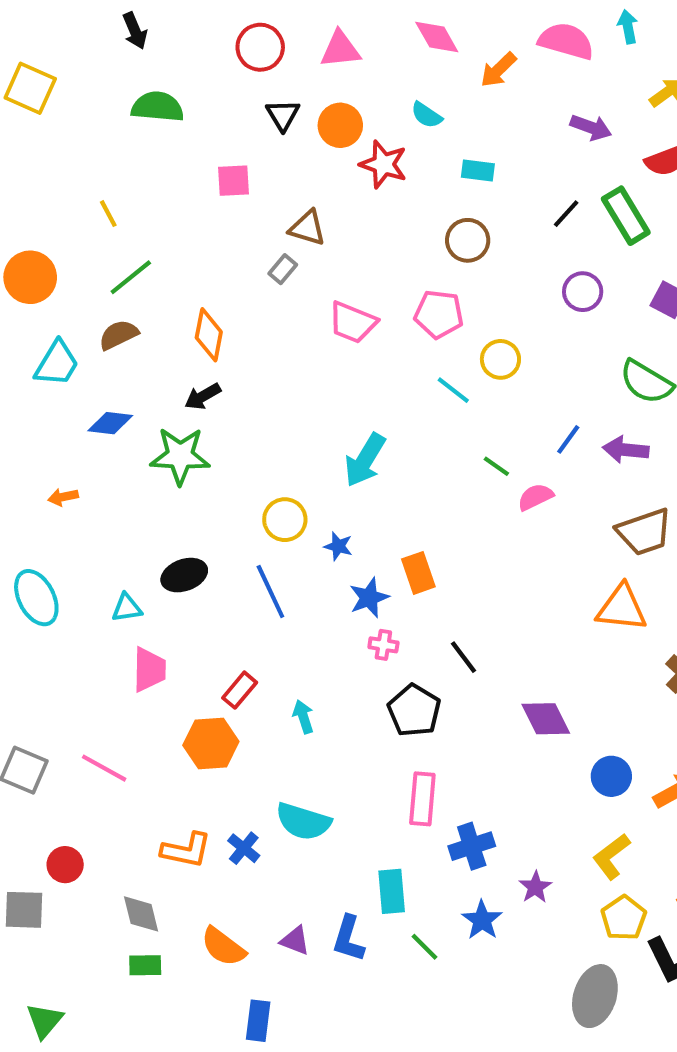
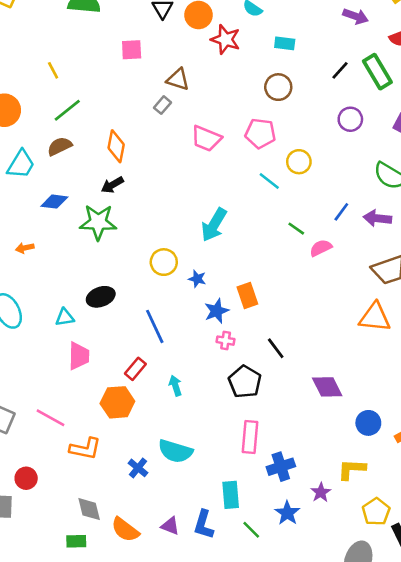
blue line: (270, 591) -> (155, 326), moved
orange L-shape: (186, 850) -> (85, 449), moved
yellow L-shape: (611, 856) -> (352, 469), moved, turned 40
gray diamond: (141, 914) -> (89, 509), moved

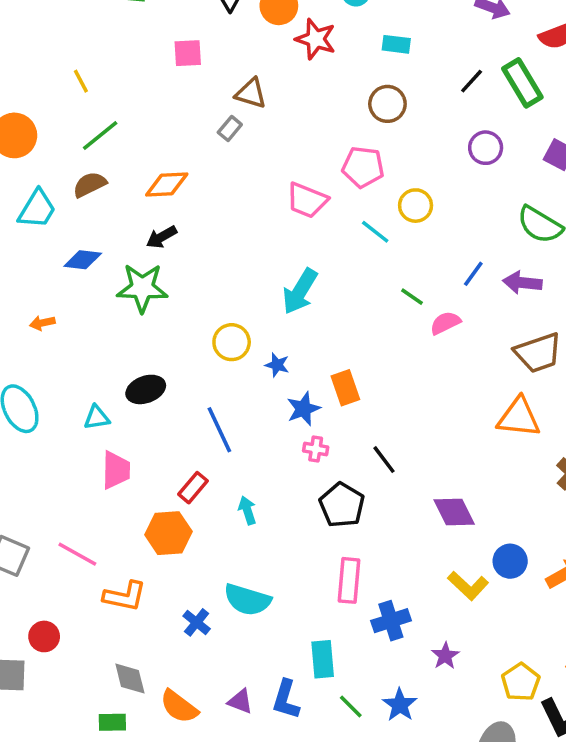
pink trapezoid: (206, 139) -> (307, 200), moved
orange diamond: (116, 146) -> (167, 184), turned 76
yellow L-shape: (352, 469) -> (468, 586), moved, turned -140
blue star: (287, 513) -> (400, 705), moved

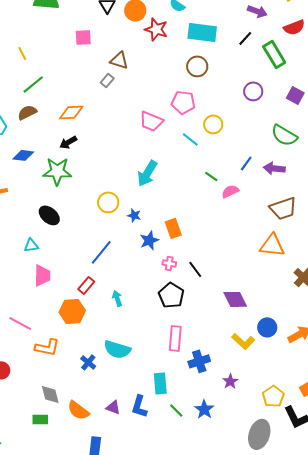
cyan rectangle: (396, 44) -> (202, 32), size x1.8
black line: (472, 81) -> (245, 38), moved
black ellipse: (146, 389) -> (49, 215), moved, turned 60
blue line: (219, 430) -> (101, 252), turned 64
pink cross: (316, 449) -> (169, 263), moved

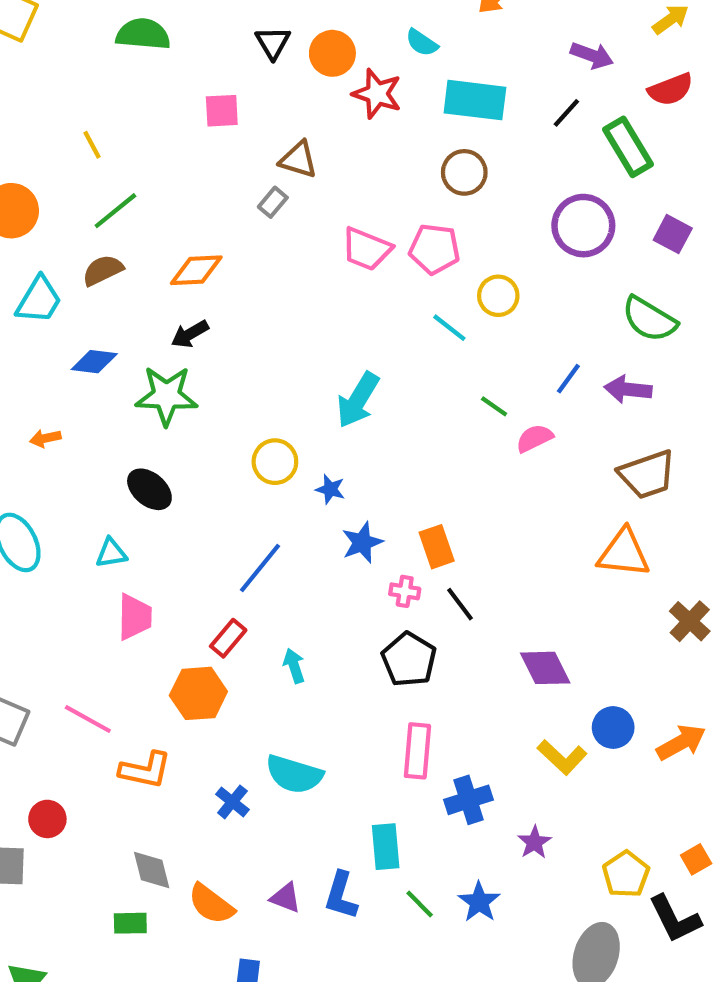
purple circle: (253, 91) -> (583, 226), size x1.5
pink trapezoid: (151, 121) -> (366, 249), moved
orange rectangle: (173, 228) -> (437, 547), moved

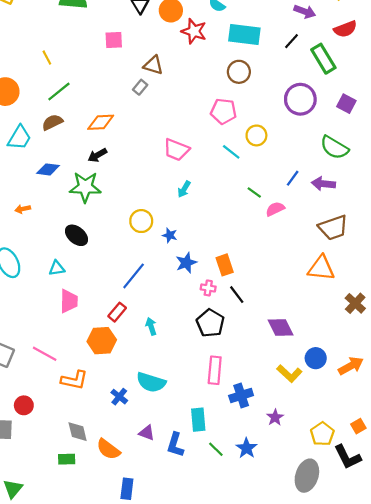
pink trapezoid: (366, 249) -> (176, 150), moved
cyan arrow: (358, 400) -> (184, 189), size x0.6
purple triangle: (286, 898) -> (147, 433), moved

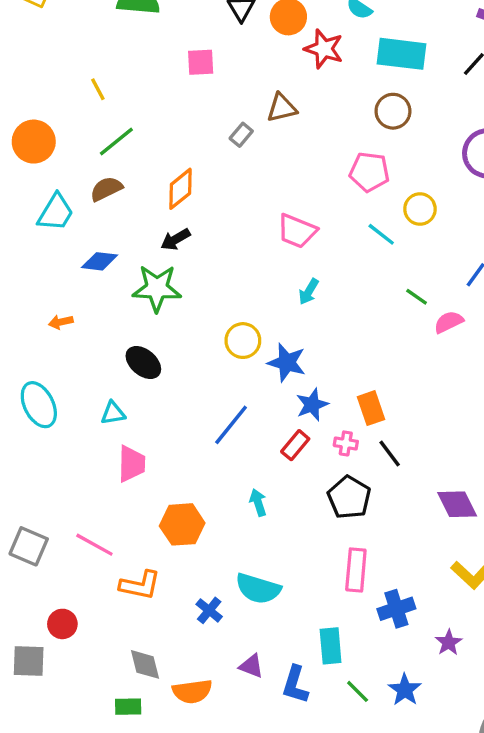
brown triangle: (153, 65) -> (282, 108), moved, turned -30
orange diamond: (101, 122) -> (180, 189), turned -36
blue star: (170, 235) -> (287, 363), size x1.6
red rectangle: (117, 312) -> (295, 445), moved
orange semicircle: (108, 449) -> (192, 691), turned -45

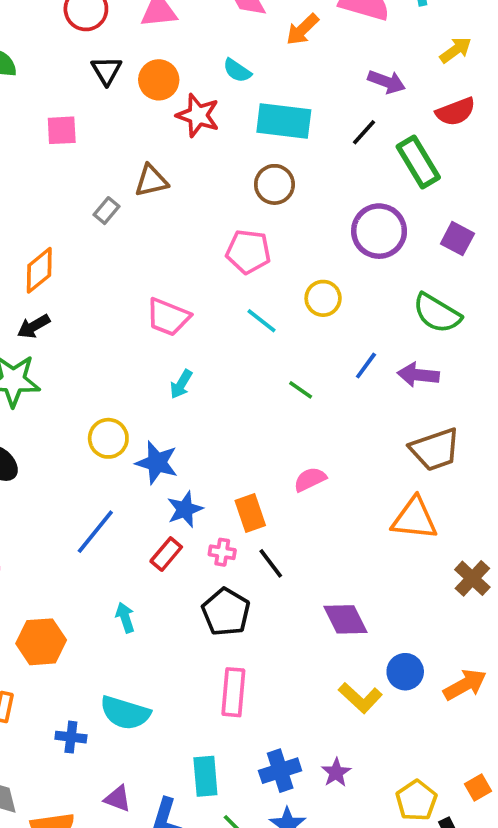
yellow circle: (420, 209) -> (323, 298), moved
pink semicircle: (449, 322) -> (310, 479), moved
blue cross: (396, 609) -> (280, 771), moved
blue cross: (209, 610) -> (71, 737), turned -32

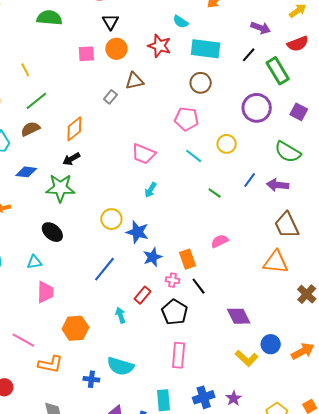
orange circle: (159, 80) -> (116, 49), moved
brown trapezoid: (435, 450) -> (287, 225), turned 84
red rectangle: (166, 554) -> (142, 295), moved

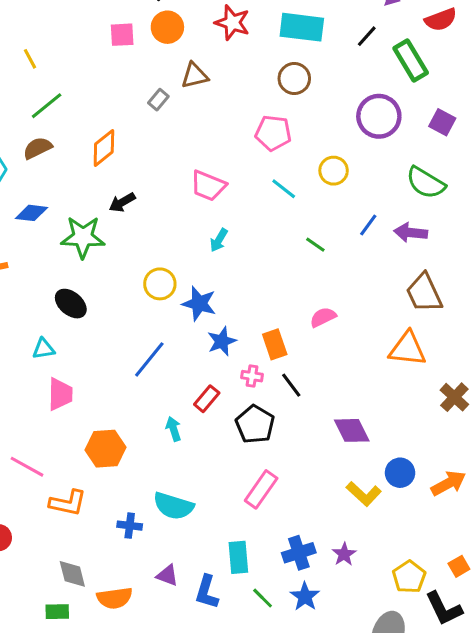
black arrow: (71, 159) -> (122, 202), moved
pink rectangle: (179, 355) -> (261, 489), turned 30

